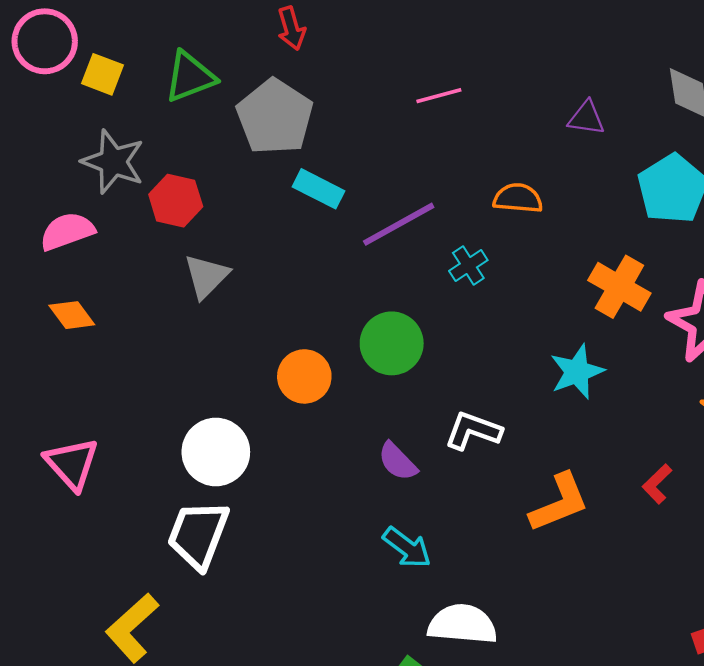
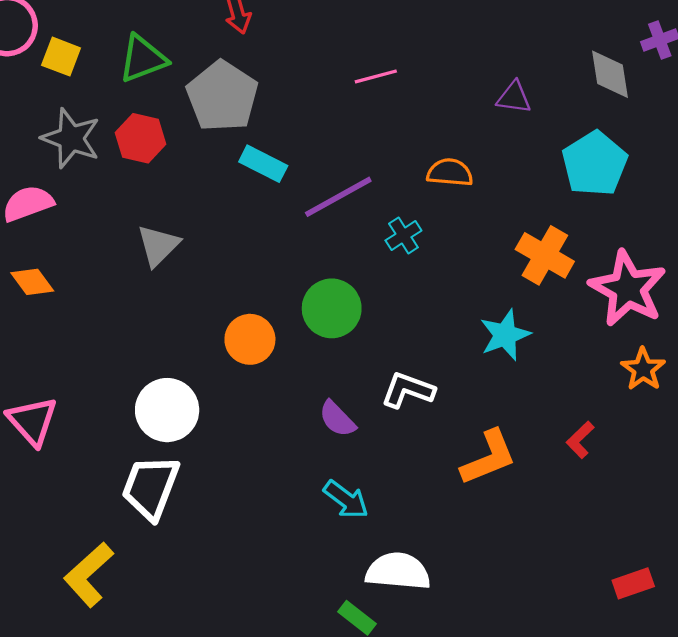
red hexagon: (176, 201) -> (141, 138), moved

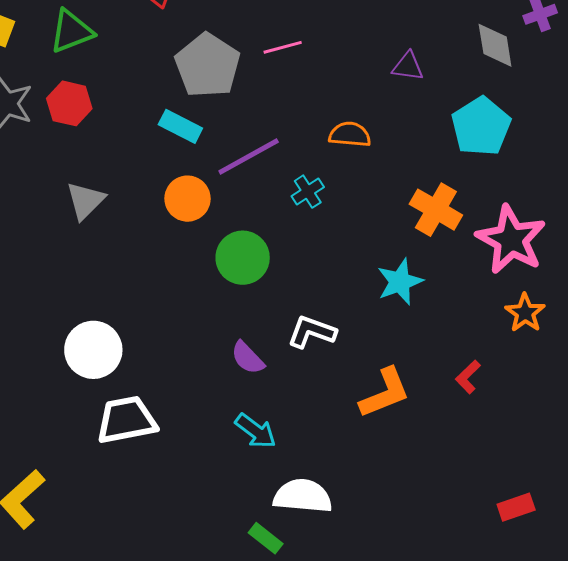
gray pentagon: (222, 96) -> (208, 65), moved
orange circle: (250, 339) -> (187, 199), moved
white trapezoid: (151, 487) -> (126, 420), moved, turned 58

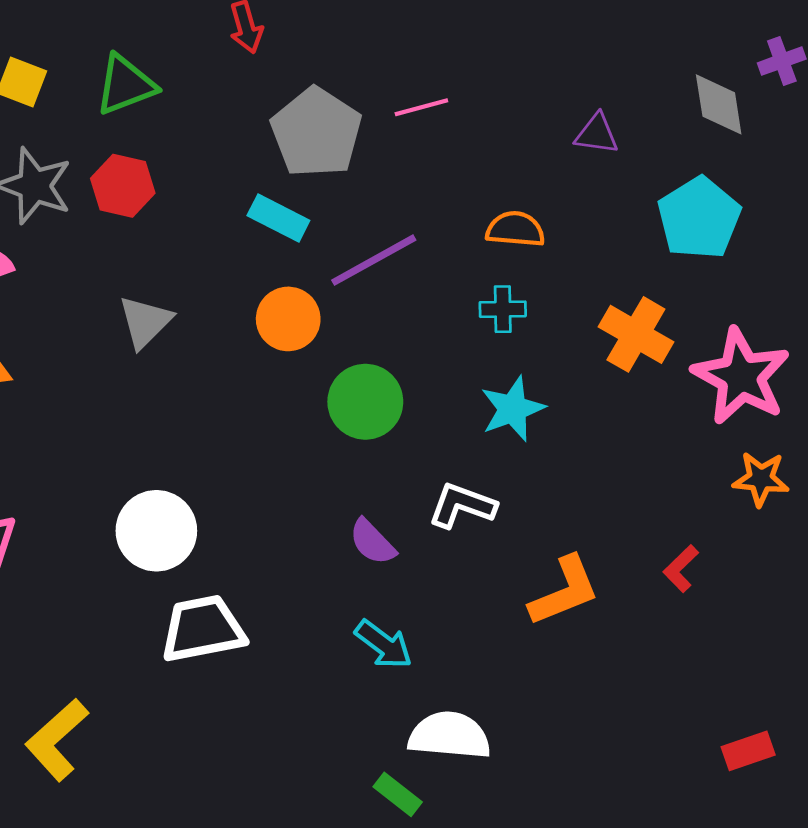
cyan cross: (308, 192) -> (503, 309), moved, turned 32
cyan star: (400, 282) -> (513, 409), moved
orange star: (525, 313) -> (761, 479), turned -30

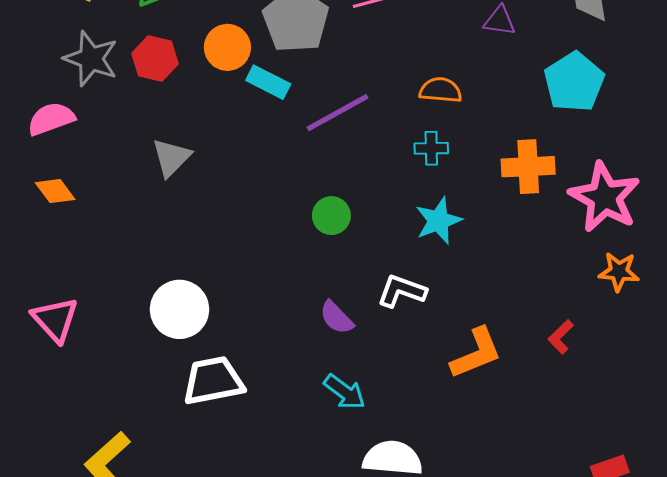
orange circle: (288, 319) -> (227, 47), moved
orange cross: (636, 334) -> (528, 167), turned -33
green circle: (365, 402) -> (331, 216), size x0.7

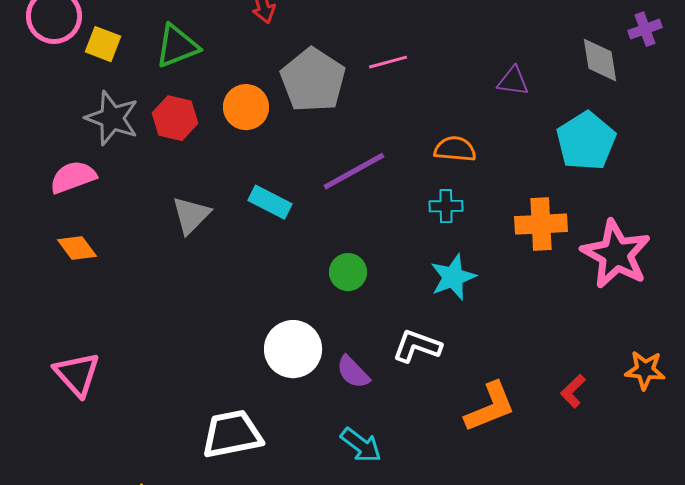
cyan rectangle: (268, 82) -> (270, 202), moved
orange star: (619, 272) -> (645, 370), moved
white circle: (180, 309) -> (293, 349), moved

